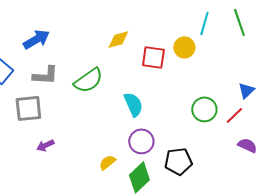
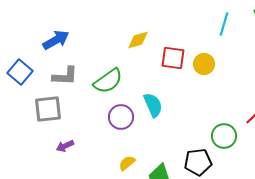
yellow circle: (184, 47) -> (204, 64), moved
green circle: (204, 109) -> (224, 136), moved
purple circle: (141, 141) -> (121, 117), moved

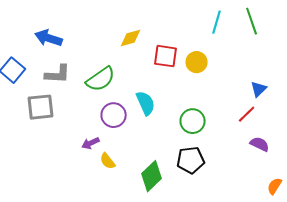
blue arrow: (56, 40) -> (49, 38), turned -132
green circle: (224, 136) -> (193, 121), moved
purple arrow: (65, 146) -> (91, 143), moved
yellow semicircle: (127, 163) -> (108, 161), moved, turned -90

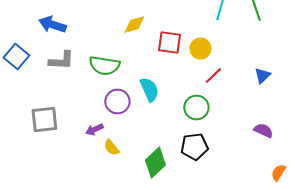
green semicircle: (101, 79) -> (104, 66), turned 44
gray square: (41, 107) -> (44, 120), moved
red line: (247, 114) -> (213, 76), moved

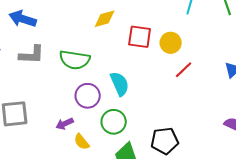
green circle: (196, 108) -> (114, 122), moved

